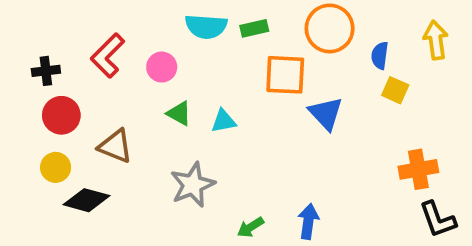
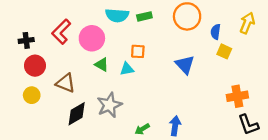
yellow arrow: (436, 40) -> (247, 23), turned 30
pink circle: (162, 67) -> (92, 38), size x1.5
orange square: (285, 75) -> (138, 51), moved, size x0.6
black diamond: (86, 200) -> (77, 114), moved, turned -45

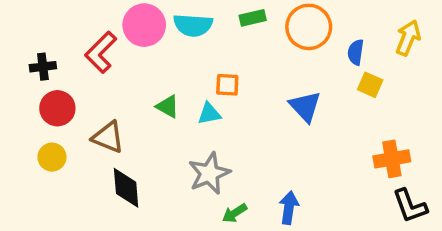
green rectangle: (144, 16) -> (253, 18), moved
pink circle: (92, 38) -> (144, 25), moved
gray star: (109, 105) -> (209, 173), moved
black diamond: (77, 114) -> (126, 188), turned -65

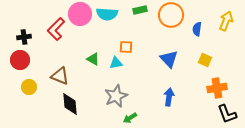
yellow square: (370, 85) -> (205, 60), moved
red circle: (57, 108) -> (20, 60), moved
blue arrow: (289, 208) -> (169, 97), moved

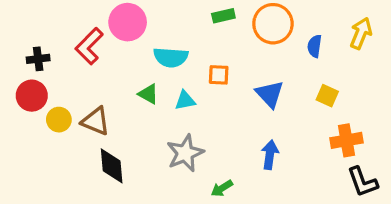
cyan semicircle: (107, 14) -> (171, 57), moved
orange square: (126, 47) -> (219, 75), moved
yellow circle: (29, 87) -> (59, 120), moved
green arrow: (130, 118) -> (222, 188), moved

